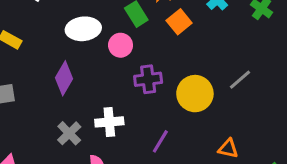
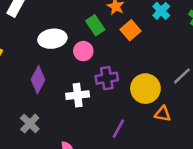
white cross: (109, 122) -> (78, 95), moved
gray cross: (69, 133) -> (30, 123), moved
orange triangle: (228, 148) -> (163, 114), moved

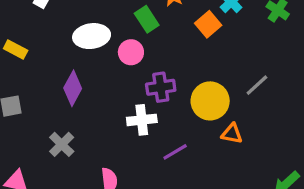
orange square: (131, 30) -> (208, 24), moved
white cross: (78, 95) -> (142, 120), moved
purple line: (118, 129) -> (175, 152), turned 30

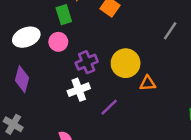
green rectangle: (147, 19) -> (64, 15), turned 30
gray line: (257, 85) -> (170, 31), moved
gray cross: (62, 144) -> (13, 124), moved

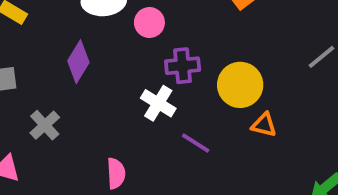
white cross: (79, 90) -> (158, 103), turned 35
purple line: (109, 107) -> (196, 143), turned 60

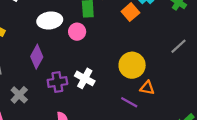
purple cross: (183, 66) -> (57, 82), moved
purple line: (196, 143) -> (129, 102), moved

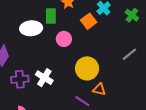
white ellipse: (50, 21) -> (31, 28), moved
pink circle: (77, 32) -> (64, 39), moved

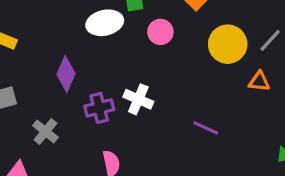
yellow circle: (87, 68) -> (228, 44), moved
orange triangle: (99, 89) -> (259, 81), moved

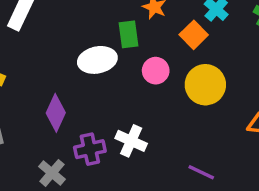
yellow circle: (228, 44) -> (205, 85), moved
gray cross: (45, 131) -> (52, 173), moved

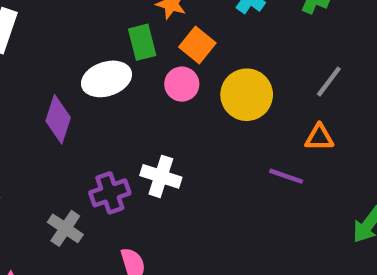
orange square: (194, 35) -> (197, 45), moved
purple diamond: (56, 113) -> (58, 119), moved
purple line: (201, 172) -> (286, 176), moved

